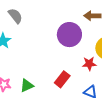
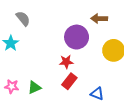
red star: (89, 64) -> (66, 62), moved

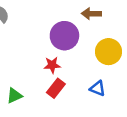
blue triangle: (97, 94) -> (97, 88), moved

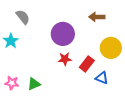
purple circle: (64, 36) -> (63, 34), moved
red rectangle: (56, 88) -> (87, 64), moved

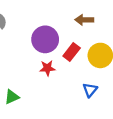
red rectangle: (87, 64) -> (72, 52), moved
blue triangle: (102, 78) -> (90, 90), turned 48

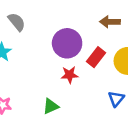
green triangle: (12, 97) -> (51, 106), moved

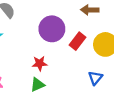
red star: (70, 75) -> (40, 63), moved

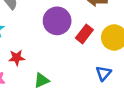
red star: (40, 63) -> (17, 58), moved

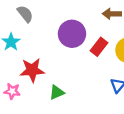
red star: (17, 58) -> (32, 70), size x1.5

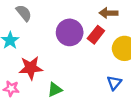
red rectangle: (99, 47) -> (96, 35), moved

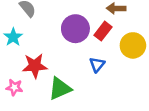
blue triangle: (114, 83) -> (97, 65), moved
green triangle: (55, 90) -> (60, 89), size x1.5

